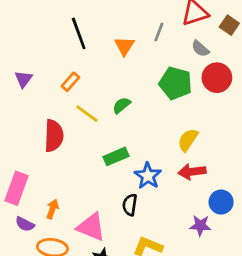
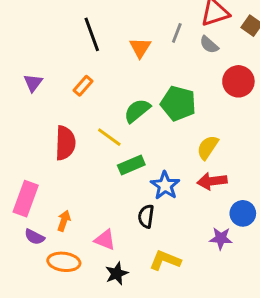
gray semicircle: (200, 49) -> (209, 45), moved
green pentagon: (175, 83) -> (178, 103), moved
green semicircle: (122, 105) -> (137, 111), size x1.4
yellow line: (87, 114) -> (109, 137), moved
pink triangle: (91, 227) -> (105, 240), size x0.7

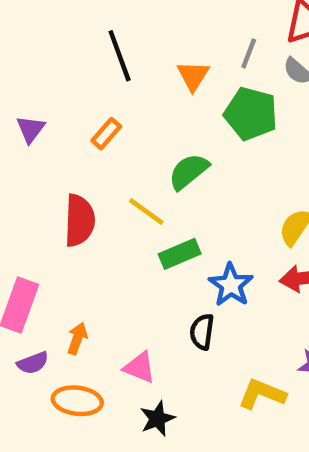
green pentagon: (178, 103) -> (251, 114), moved
purple semicircle: (34, 237) -> (33, 363), turned -48
yellow L-shape: (165, 260) -> (262, 394), moved

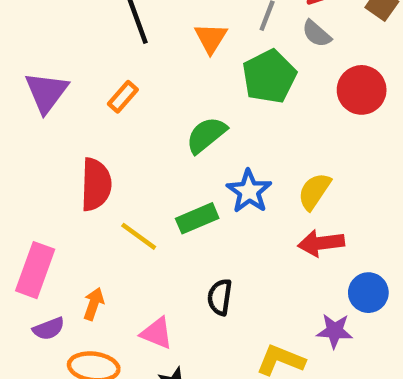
green pentagon: (251, 114) -> (269, 76), turned 30
purple triangle: (30, 129) -> (46, 92), size x1.5
yellow line: (146, 212) -> (139, 236), moved
blue star: (231, 285) -> (249, 191), moved

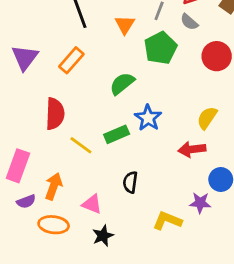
orange rectangle: (123, 97) -> (71, 60), size x1.4
yellow semicircle: (314, 191) -> (207, 118), moved
orange arrow: (94, 304) -> (54, 186), size x1.4

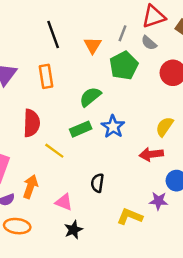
orange rectangle: (71, 60) -> (46, 76), turned -50
green rectangle: (117, 134) -> (81, 129), moved
orange ellipse: (54, 225) -> (17, 226), moved

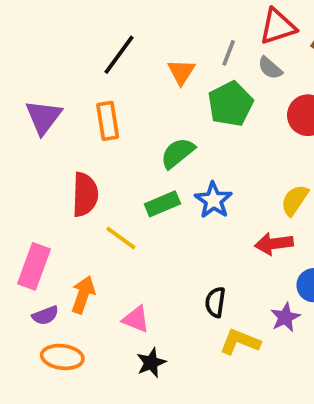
black line: (53, 34) -> (119, 55), turned 56
black semicircle: (97, 183) -> (215, 302), moved
purple star: (159, 201) -> (285, 317), turned -30

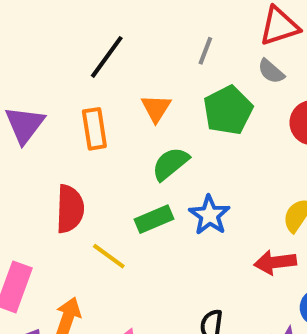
gray line: (229, 53) -> (205, 51), moved
orange triangle: (181, 72) -> (156, 108), moved

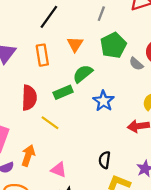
gray semicircle: (271, 71) -> (136, 64), moved
green rectangle: (154, 219) -> (63, 92), moved

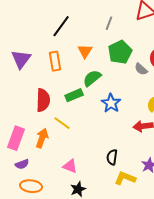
orange arrow: (28, 156) -> (42, 138), moved

